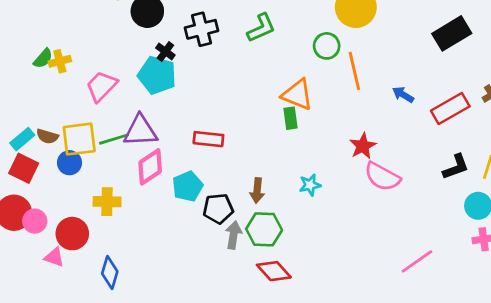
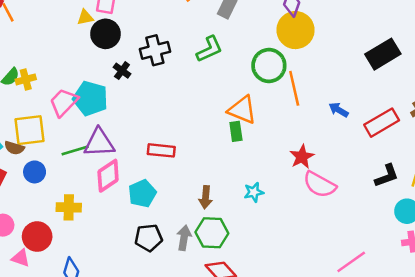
green circle: (327, 46) -> (269, 66), size x1.4
cyan pentagon: (157, 75) -> (90, 98), moved
yellow square: (79, 139) -> (29, 130), moved
black pentagon: (218, 209) -> (149, 238), moved

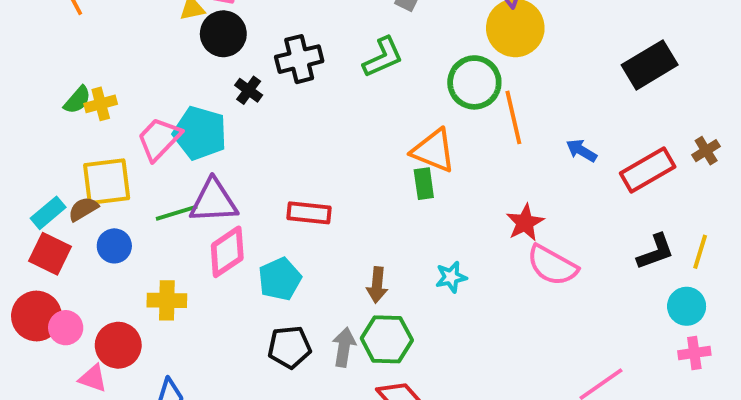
brown semicircle: (14, 148) -> (83, 209), turned 132

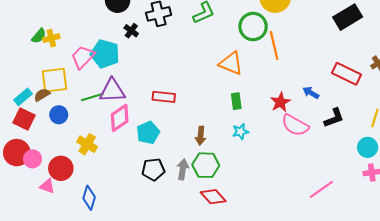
blue arrow: (581, 151) -> (311, 93), moved
red rectangle: (648, 170) -> (347, 74), turned 56
green rectangle: (424, 184) -> (236, 101), moved
black L-shape: (655, 252) -> (334, 118), moved
yellow cross: (167, 300) -> (87, 144), turned 30

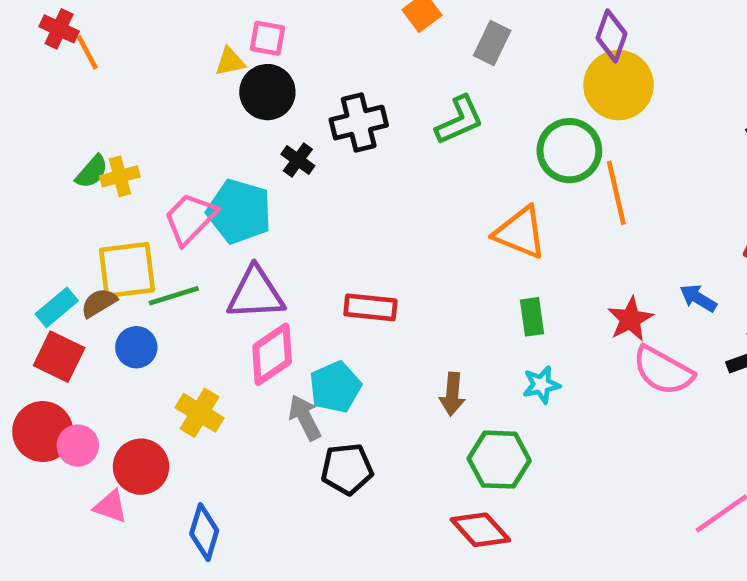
green line: (92, 97) -> (174, 296), moved
green hexagon: (206, 165) -> (499, 460), moved
gray arrow: (183, 169) -> (305, 417), moved, turned -36

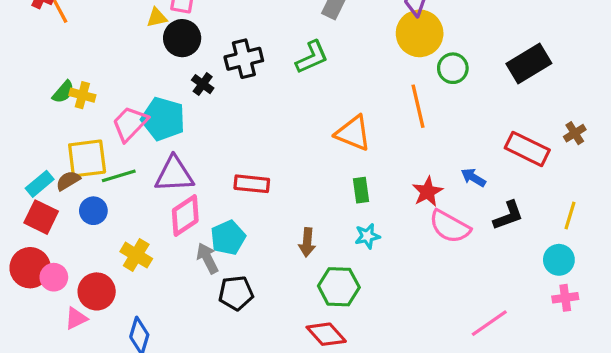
green circle: (569, 151) -> (453, 68), moved, size x0.7
yellow cross: (120, 176) -> (82, 95), turned 30
pink triangle: (111, 506) -> (76, 318), turned -45

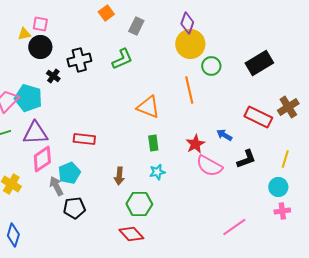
brown cross: (575, 133) -> (288, 107), size x1.5

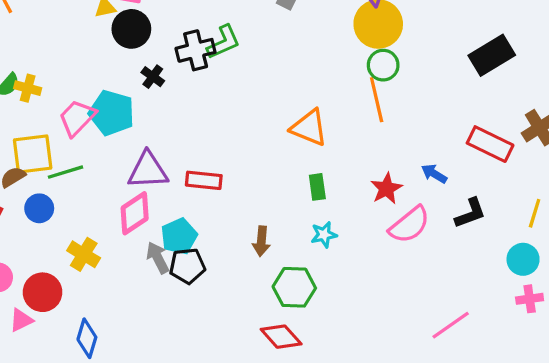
green L-shape: (122, 59) -> (224, 42), moved
green circle: (211, 66) -> (383, 65), moved
purple triangle: (35, 133) -> (148, 170), moved
pink semicircle: (209, 166) -> (409, 225), turned -68
black pentagon: (74, 208) -> (187, 266), moved

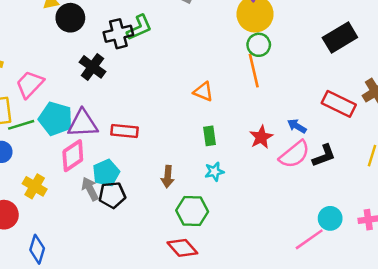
black cross: (153, 77) -> (93, 67), moved, size x1.5
cyan pentagon: (112, 113) -> (56, 119), moved
orange triangle: (309, 128) -> (203, 92), size x0.7
pink semicircle: (409, 225) -> (294, 154), moved
cyan circle: (523, 259) -> (330, 218), moved

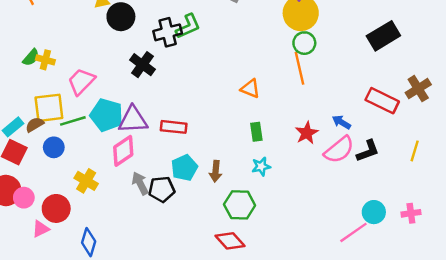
cyan pentagon: (106, 173) -> (184, 168), moved

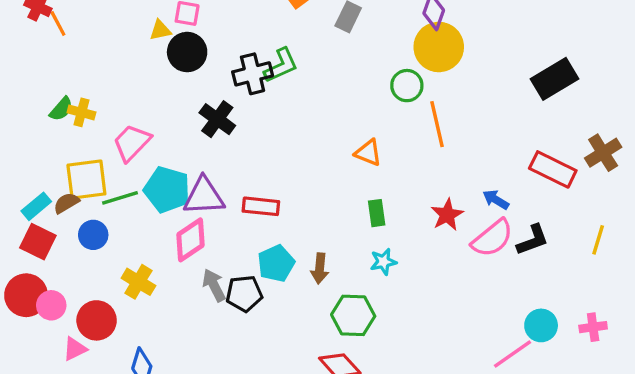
green circle: (304, 43) -> (407, 86), moved

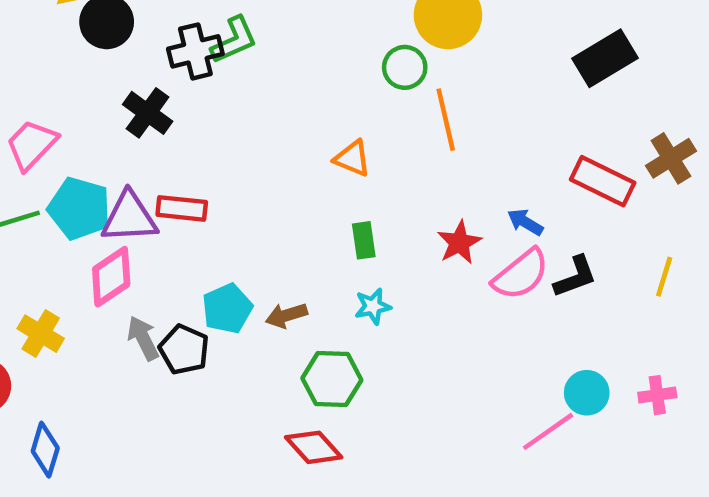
red rectangle: (261, 206) -> (182, 208), moved
brown arrow: (320, 268) -> (286, 315), turned 68
black pentagon: (244, 294) -> (184, 350), turned 30

